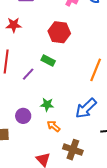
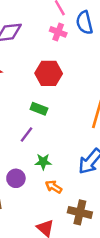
purple line: (28, 74) -> (27, 134), moved

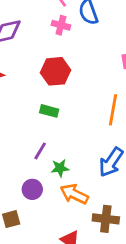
purple line: (27, 134) -> (40, 151), moved
orange arrow: (54, 187) -> (74, 194), size x1.5

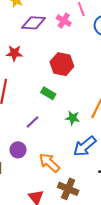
pink cross: (61, 25) -> (64, 21), moved
green star: (60, 168) -> (73, 118), moved

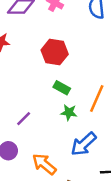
green rectangle: (48, 93) -> (62, 88), moved

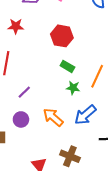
purple line: (24, 119) -> (24, 92), moved
orange arrow: (44, 164) -> (53, 117), moved

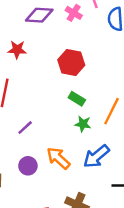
purple circle: (21, 119) -> (28, 166), moved

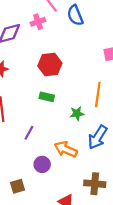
pink cross: (74, 13) -> (38, 22), turned -32
green rectangle: (77, 99) -> (47, 97), moved

